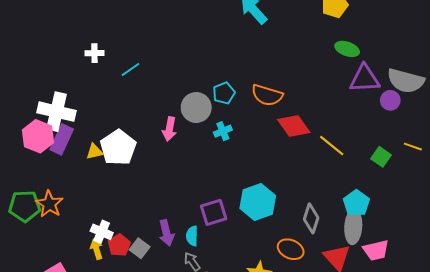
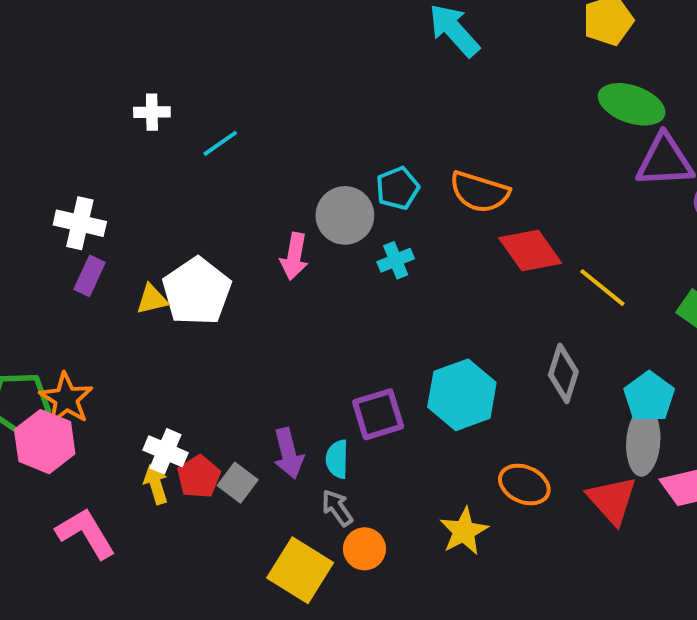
green ellipse: (347, 49) -> (632, 104), size x1.4
white cross: (56, 112) -> (80, 223), size x0.7
pink hexagon: (38, 136) -> (45, 442), moved
purple rectangle: (62, 139) -> (90, 276), size x0.7
gray diamond: (311, 218) -> (563, 373), moved

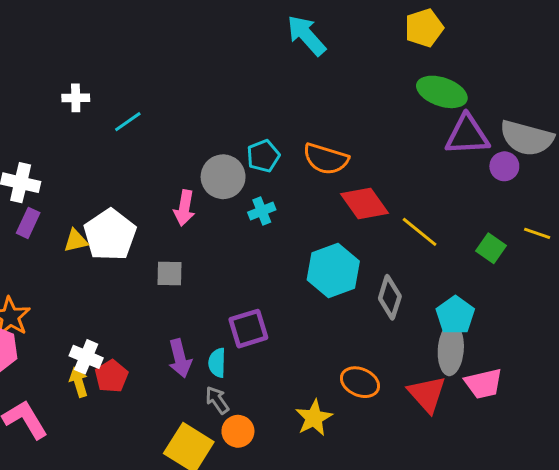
cyan hexagon: (462, 395) -> (333, 271), moved
gray square: (238, 483) -> (169, 273), moved, turned -36

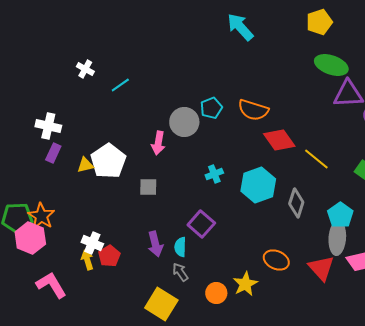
white cross: (76, 98) -> (85, 69), turned 30
cyan cross: (262, 211) -> (214, 174), moved
purple square: (248, 329) -> (201, 224), turned -32
orange circle: (238, 431) -> (216, 293), moved

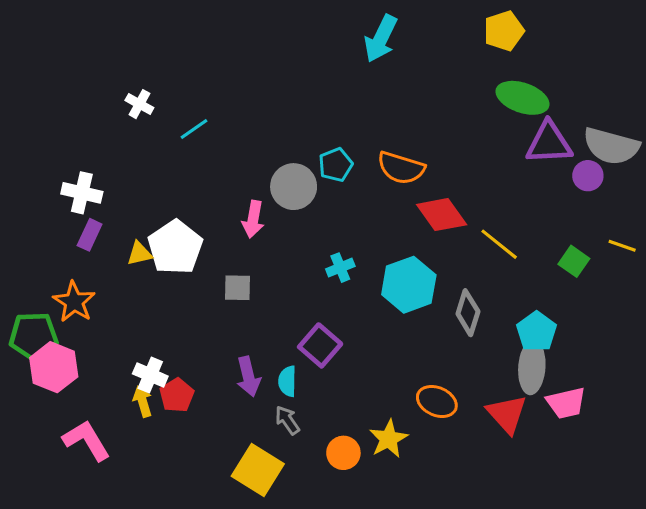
cyan arrow: (240, 27) -> (381, 39), turned -112
orange star: (41, 216) -> (74, 302), moved

